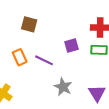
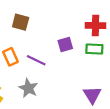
gray star: (63, 87) -> (28, 88), moved

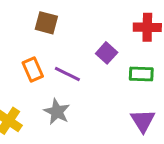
purple square: (65, 45) -> (107, 53), turned -32
green rectangle: (94, 49) -> (141, 74), moved

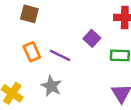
brown square: (46, 23) -> (29, 14), moved

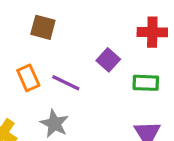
brown square: (29, 14) -> (43, 27), moved

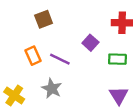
brown square: (43, 27) -> (44, 19), turned -36

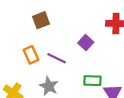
green rectangle: (117, 59) -> (92, 81), moved

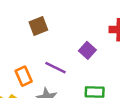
orange rectangle: (31, 55) -> (24, 76), moved

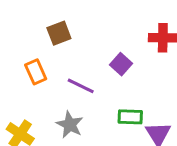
orange rectangle: (24, 76) -> (36, 72), moved

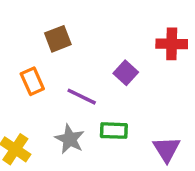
green rectangle: (130, 117) -> (114, 131), moved

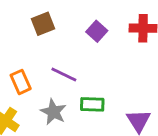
purple square: (126, 73) -> (97, 31), moved
orange rectangle: (32, 81) -> (21, 82), moved

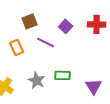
purple line: (64, 75) -> (46, 42), moved
orange rectangle: (21, 82) -> (17, 47), moved

